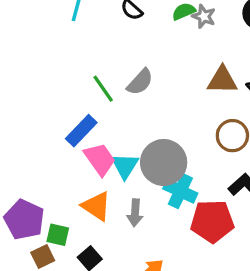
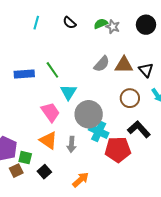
gray semicircle: (140, 82) -> (102, 64), moved
blue rectangle: (81, 131) -> (24, 74), moved, turned 42
cyan triangle: (125, 166) -> (68, 92), moved

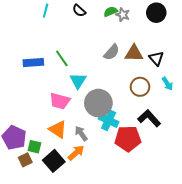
pink trapezoid: (50, 112) -> (60, 101), turned 140
gray arrow: (72, 144) -> (81, 133), turned 140
black square: (44, 172) -> (54, 161), size x1.5
orange arrow: (81, 180) -> (76, 153), moved

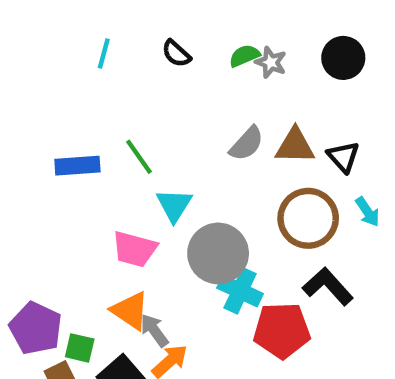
brown circle: (140, 87) -> (308, 218), size x1.4
gray arrow: (81, 133) -> (154, 330), moved

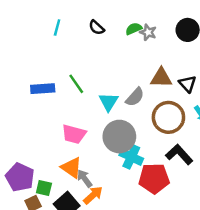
gray semicircle: (247, 144) -> (135, 97), moved
cyan triangle: (174, 205) -> (109, 102), moved

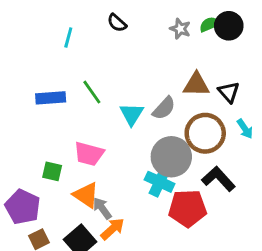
cyan line: (57, 28) -> (68, 38), moved
green semicircle: (134, 29) -> (210, 24), moved
gray circle: (119, 137) -> (171, 157), moved
green square: (44, 188) -> (52, 171), moved

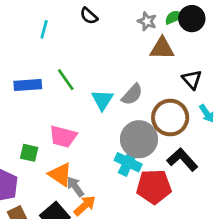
brown triangle: (196, 85) -> (162, 48), moved

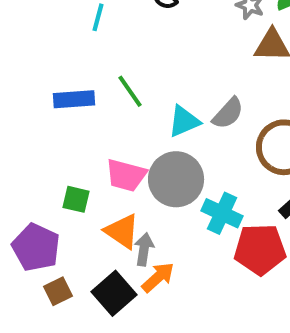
cyan triangle: (102, 100) -> (184, 121), turned 35
gray circle: (139, 139) -> (176, 179), moved
gray arrow: (75, 187) -> (144, 249), turned 45

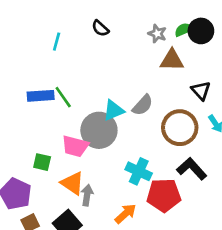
green line: (130, 91) -> (63, 97), moved
gray circle: (176, 179) -> (99, 130), moved
orange arrow: (158, 277) -> (125, 214), moved

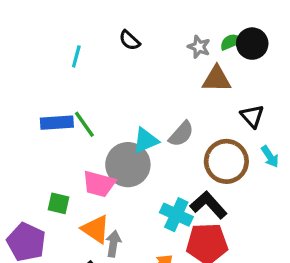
black L-shape: (192, 169) -> (209, 205), moved

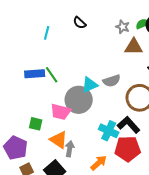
gray semicircle: (181, 134) -> (112, 81), turned 30

